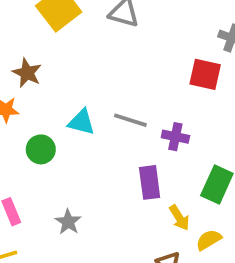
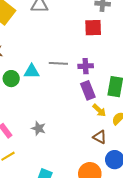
green circle: (41, 149) -> (11, 79), moved
purple rectangle: (150, 182) -> (88, 90), moved

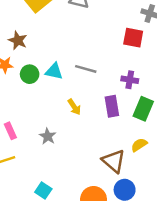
purple cross: (86, 66) -> (130, 80), moved
yellow arrow: (99, 110) -> (74, 107), moved
brown triangle: (100, 137) -> (114, 161), size x1.5

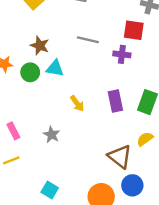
brown star: (18, 40) -> (40, 46), moved
gray line: (86, 69) -> (88, 40), moved
purple cross: (130, 80) -> (122, 54), moved

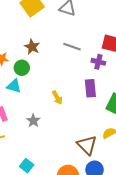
cyan triangle: (55, 68) -> (14, 86), moved
purple rectangle: (115, 101) -> (90, 88), moved

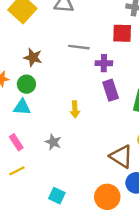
purple cross: (98, 62) -> (104, 63), moved
yellow arrow: (57, 98) -> (75, 109), turned 40

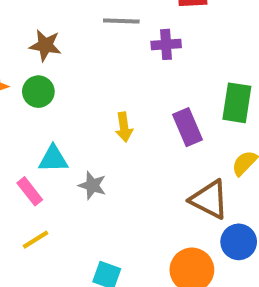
purple rectangle: (111, 90) -> (187, 127), moved
cyan triangle: (22, 107) -> (53, 159), moved

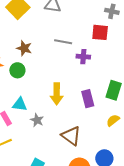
yellow arrow: (124, 127) -> (57, 94), size x1.5
brown triangle: (209, 199) -> (71, 136), moved

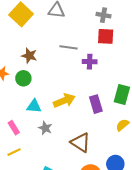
gray cross: (112, 11) -> (103, 15), moved
yellow arrow: (57, 94) -> (64, 101), turned -110
cyan triangle: (20, 104) -> (34, 106), moved

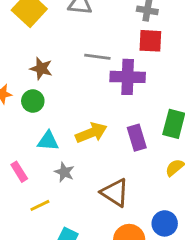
purple cross: (90, 62) -> (128, 77), size x1.6
yellow line: (14, 152) -> (40, 205), moved

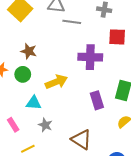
red square: (150, 41) -> (117, 37), moved
gray line: (97, 57) -> (72, 22), moved
yellow arrow: (91, 133) -> (56, 82), moved

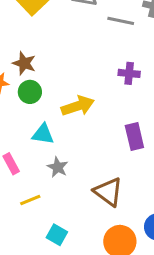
gray line: (72, 22) -> (121, 21), moved
brown star: (29, 51) -> (24, 63), moved
purple cross: (90, 57) -> (129, 73), size x0.6

